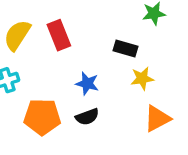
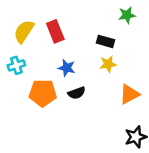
yellow star: (142, 78) -> (108, 64), moved
blue star: (87, 83) -> (67, 68), moved

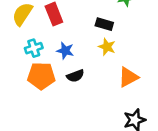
yellow star: (108, 64) -> (107, 47), turned 30
cyan cross: (16, 65) -> (34, 48), moved

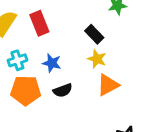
black rectangle: (104, 24) -> (94, 34), turned 30
orange triangle: (128, 77) -> (108, 85), moved

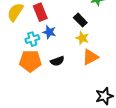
cyan cross: (17, 60) -> (32, 39), moved
blue star: (52, 63) -> (49, 32), moved

